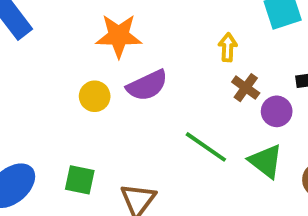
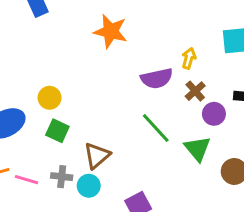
purple semicircle: (147, 85) -> (157, 78), moved
yellow circle: (95, 96) -> (50, 98), moved

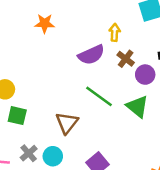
orange star: (111, 31) -> (45, 23), size x0.7
brown triangle: (97, 156) -> (67, 123), moved
gray cross: (62, 177) -> (29, 153), turned -36

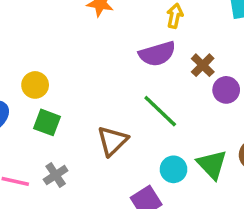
yellow arrow: (115, 32) -> (175, 16), moved
green triangle: (137, 107) -> (212, 164), moved
cyan circle: (53, 156) -> (174, 169), moved

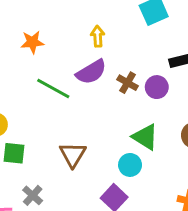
brown cross: (203, 65) -> (128, 83), moved
green line: (160, 111) -> (53, 88), moved
green triangle: (212, 164) -> (145, 137), moved

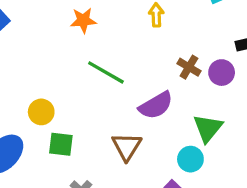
purple semicircle: (91, 72) -> (156, 105), moved
green triangle: (145, 137) -> (208, 128), turned 36

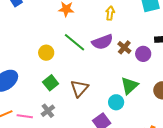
purple semicircle: (156, 105) -> (102, 42), moved
yellow circle: (41, 112) -> (46, 53), moved
green square: (61, 144) -> (51, 83), moved, turned 35

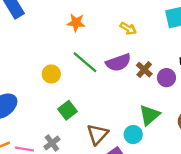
yellow arrow: (110, 13) -> (128, 28), turned 112
green square: (51, 83) -> (68, 110), moved
brown triangle: (79, 88) -> (98, 134), moved

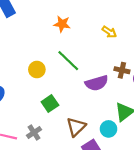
purple semicircle: (118, 63) -> (97, 83), moved
brown cross: (144, 70) -> (122, 70), turned -32

